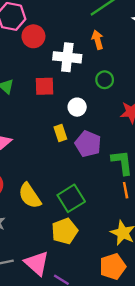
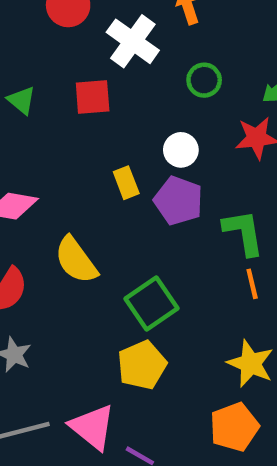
white cross: (67, 57) -> (133, 41), turned 32
white circle: (77, 107) -> (181, 150), moved
yellow semicircle: (30, 196) -> (76, 260), moved

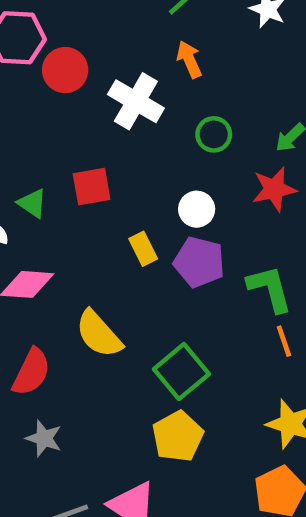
red square: (93, 97) -> (92, 187), moved
green triangle: (22, 100) -> (32, 203), moved

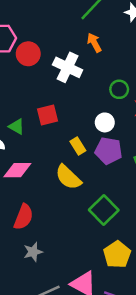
green circle: (214, 134) -> (119, 89), moved
yellow semicircle: (99, 334) -> (68, 177), moved
yellow pentagon: (178, 436) -> (117, 255), moved
gray star: (44, 438) -> (33, 252), turned -30

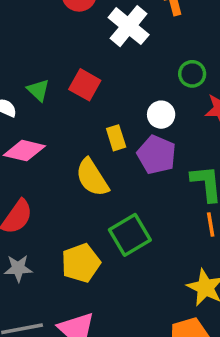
red square: (48, 115) -> (85, 85), turned 30
yellow pentagon: (117, 255) -> (81, 263), moved

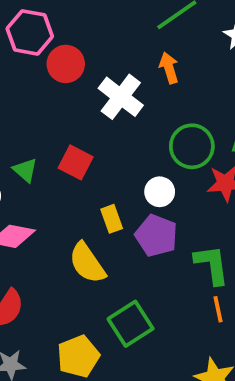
green circle: (192, 74) -> (192, 146), size x1.5

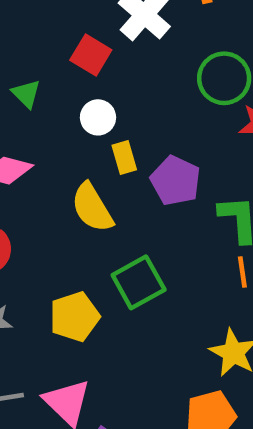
red square: (76, 162) -> (91, 55), moved
white circle: (160, 192) -> (98, 117), moved

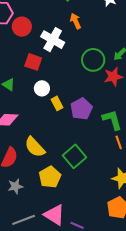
purple pentagon: (176, 181) -> (81, 109), turned 30
yellow semicircle: (92, 208) -> (35, 147), moved

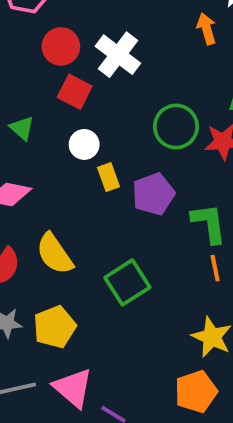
orange arrow: (76, 21) -> (207, 29), moved
red circle: (22, 27) -> (61, 46), moved
green circle: (93, 60) -> (176, 126), moved
yellow pentagon: (50, 177) -> (55, 327), moved

